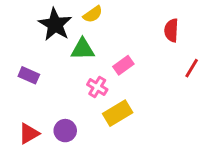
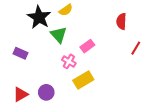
green triangle: (83, 49) -> (59, 35), turned 48

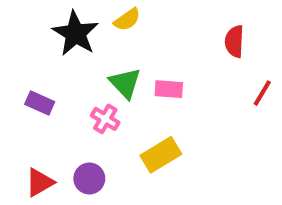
green triangle: (59, 35) -> (125, 83), moved
pink rectangle: (87, 46) -> (169, 89), turned 40
pink cross: (69, 61) -> (105, 119), moved

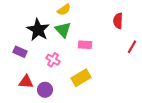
black star: (75, 33) -> (38, 30), moved
green triangle: (125, 83) -> (63, 30), moved
red triangle: (40, 182) -> (26, 82), moved, turned 35

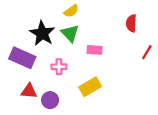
purple rectangle: (20, 52) -> (22, 58), size x1.6
pink cross: (53, 60) -> (59, 67), turned -32

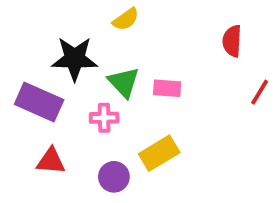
black star: (42, 33) -> (75, 59), turned -30
green triangle: (70, 33) -> (124, 82), moved
purple circle: (50, 100) -> (114, 177), moved

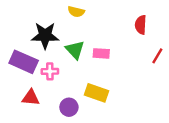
yellow semicircle: (126, 19) -> (76, 12), turned 49
pink cross: (104, 118) -> (50, 71), moved
yellow rectangle: (159, 153) -> (96, 93), turned 50

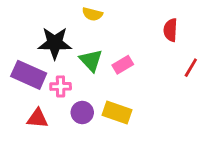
pink rectangle: (101, 53) -> (123, 65), turned -35
purple circle: (69, 107) -> (82, 112), moved

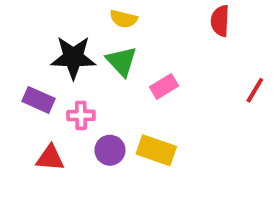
red semicircle: (171, 30) -> (220, 21), moved
green triangle: (91, 60) -> (122, 61), moved
purple rectangle: (29, 75) -> (38, 100), size x0.7

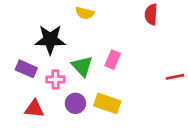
green triangle: (122, 61) -> (82, 66), moved
pink rectangle: (164, 86) -> (113, 60), turned -36
red line: (255, 90) -> (175, 77), moved, turned 48

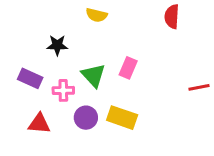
black star: (50, 40) -> (57, 45), size x0.6

